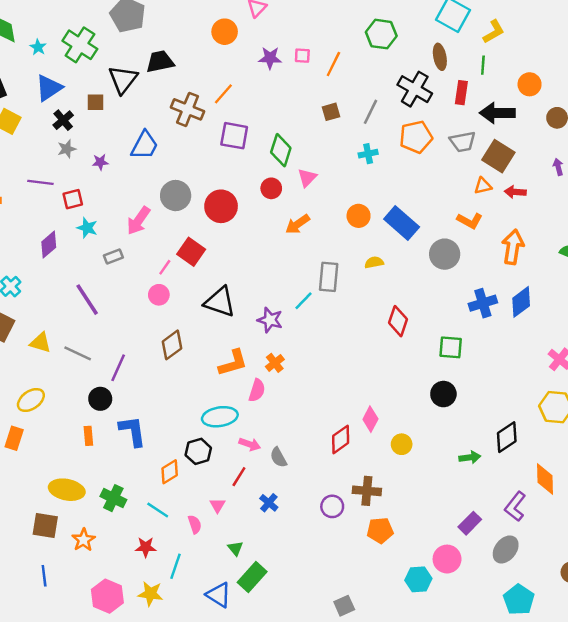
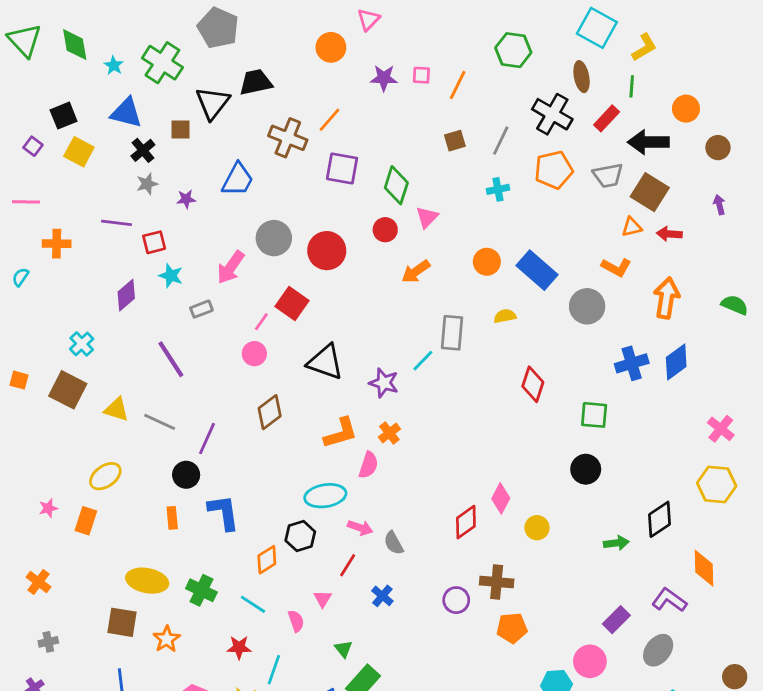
blue triangle: (49, 88) -> (126, 113), turned 48
red rectangle: (461, 93) -> (607, 118), turned 35
purple L-shape: (515, 506) -> (669, 600), turned 88

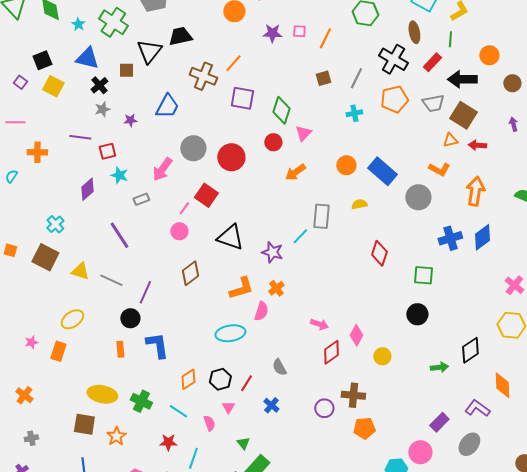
pink arrow: (360, 528) -> (319, 324), moved
black hexagon: (300, 536) -> (220, 379), moved

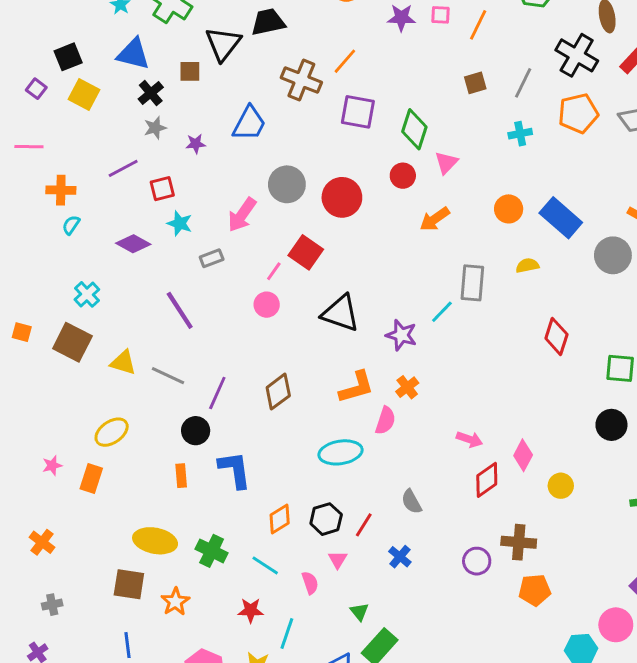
purple line: (80, 137) -> (123, 168), turned -35
cyan semicircle: (11, 176) -> (71, 225), moved
purple diamond: (87, 189) -> (133, 244), turned 70
brown diamond: (190, 273) -> (278, 392), moved

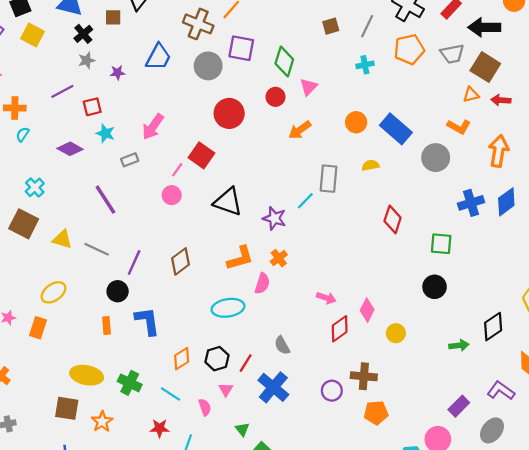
gray circle: (287, 184) -> (208, 66), moved
blue cross: (400, 557) -> (273, 387), size x1.8

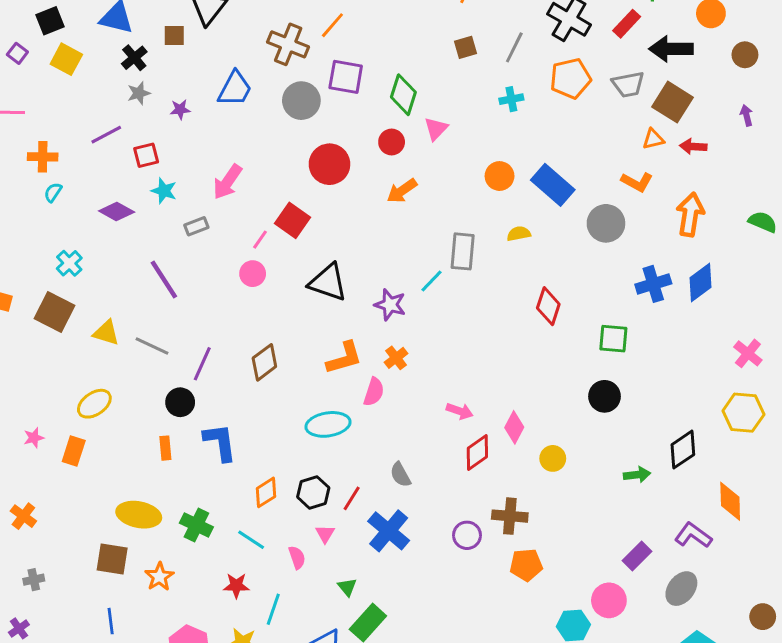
orange arrow: (300, 130) -> (402, 191), moved

